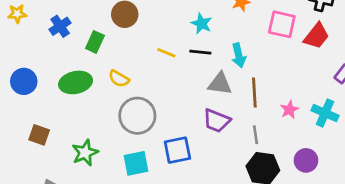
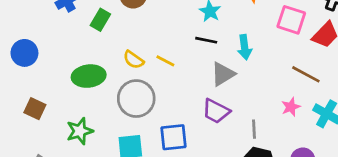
yellow line: (166, 53) -> (165, 61), moved
yellow semicircle: (119, 79) -> (134, 60), moved
green ellipse: (76, 82) -> (89, 76), moved
gray triangle: (220, 84) -> (223, 74), turned -45
brown line: (254, 93) -> (306, 74), moved, turned -64

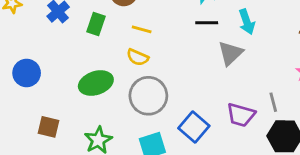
yellow line: (165, 61) -> (142, 29), moved
purple trapezoid: (216, 111) -> (241, 115), moved
blue square: (174, 137) -> (194, 127), turned -32

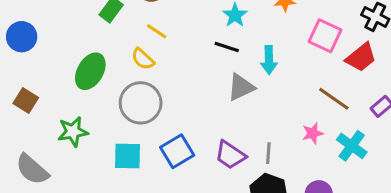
green ellipse: (96, 83) -> (90, 71), turned -60

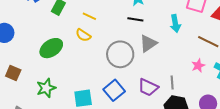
cyan arrow: (269, 60) -> (175, 23), moved
green ellipse: (90, 71) -> (51, 48), turned 35
gray circle: (141, 103) -> (120, 54), moved

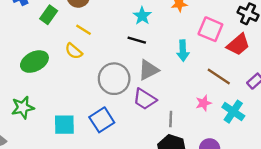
purple trapezoid: (148, 87) -> (145, 99), moved

